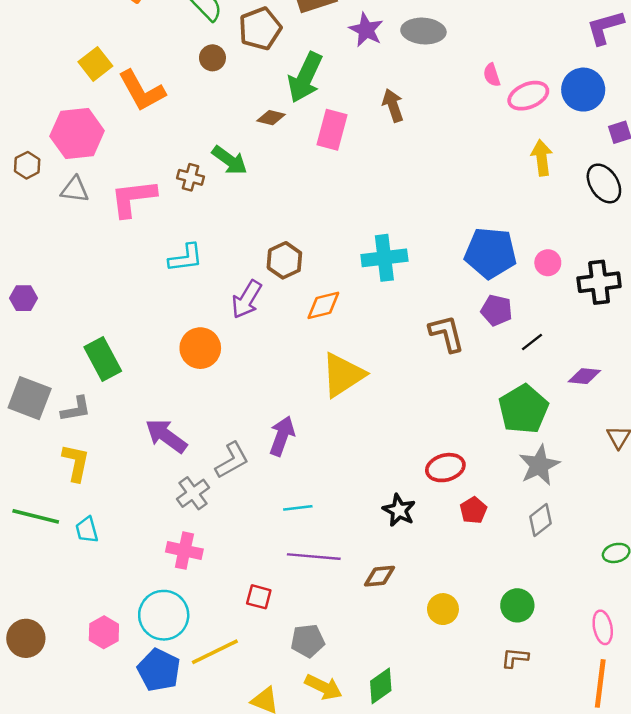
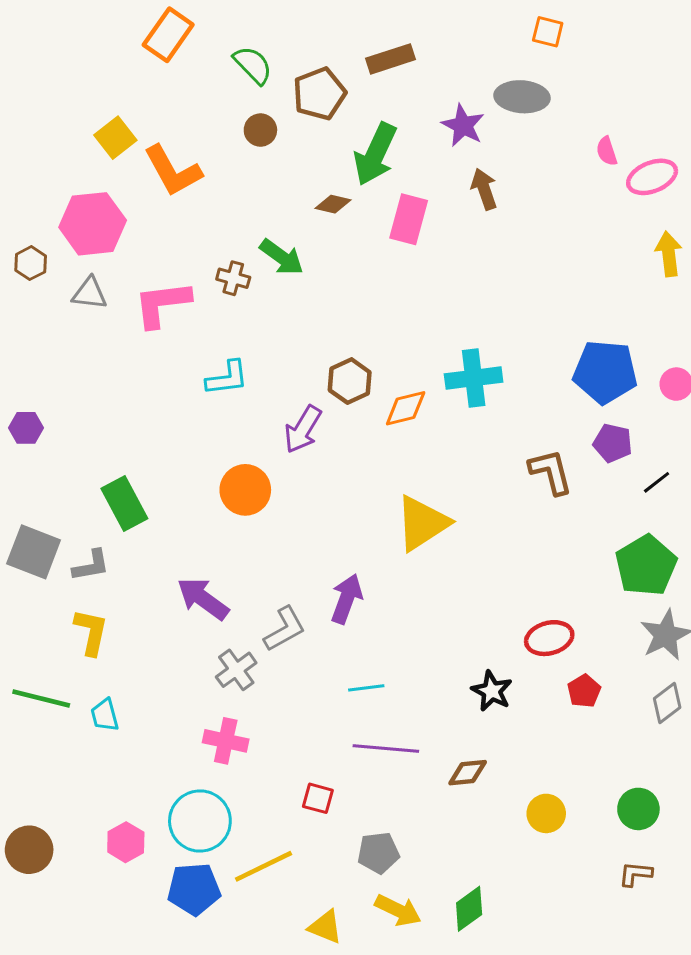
purple star: (366, 30) -> (463, 125), moved
orange diamond: (323, 305) -> (406, 408), moved
blue pentagon: (159, 670) -> (194, 889), turned -30

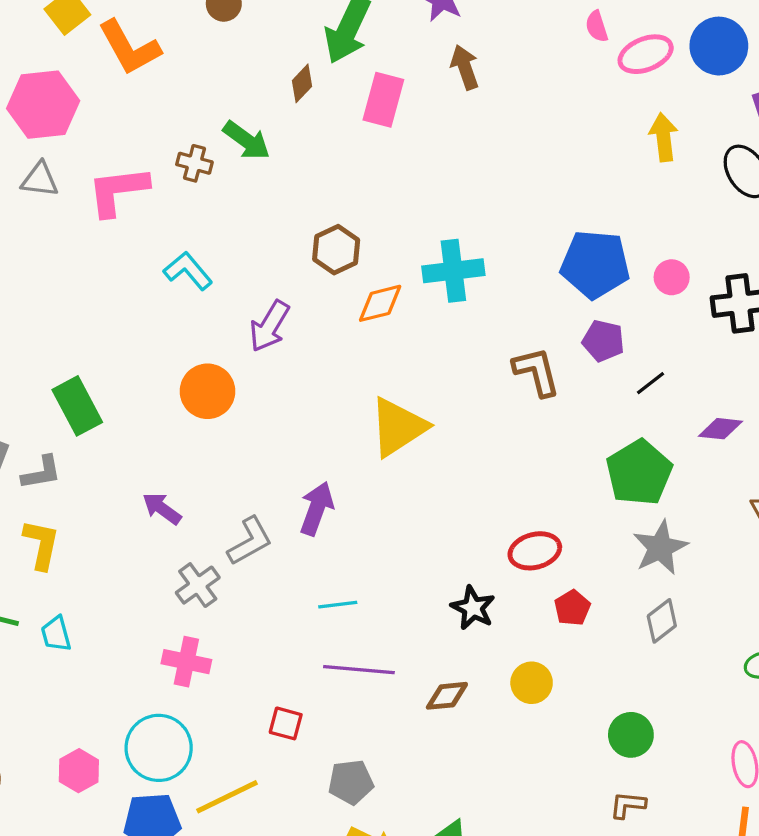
brown diamond: (333, 204) -> (302, 83), turned -60
cyan L-shape: (227, 378) -> (188, 271), turned -123
brown hexagon: (350, 381) -> (336, 250), moved
purple arrow: (203, 599) -> (162, 509), size x0.7
yellow circle: (546, 813) -> (532, 683), moved

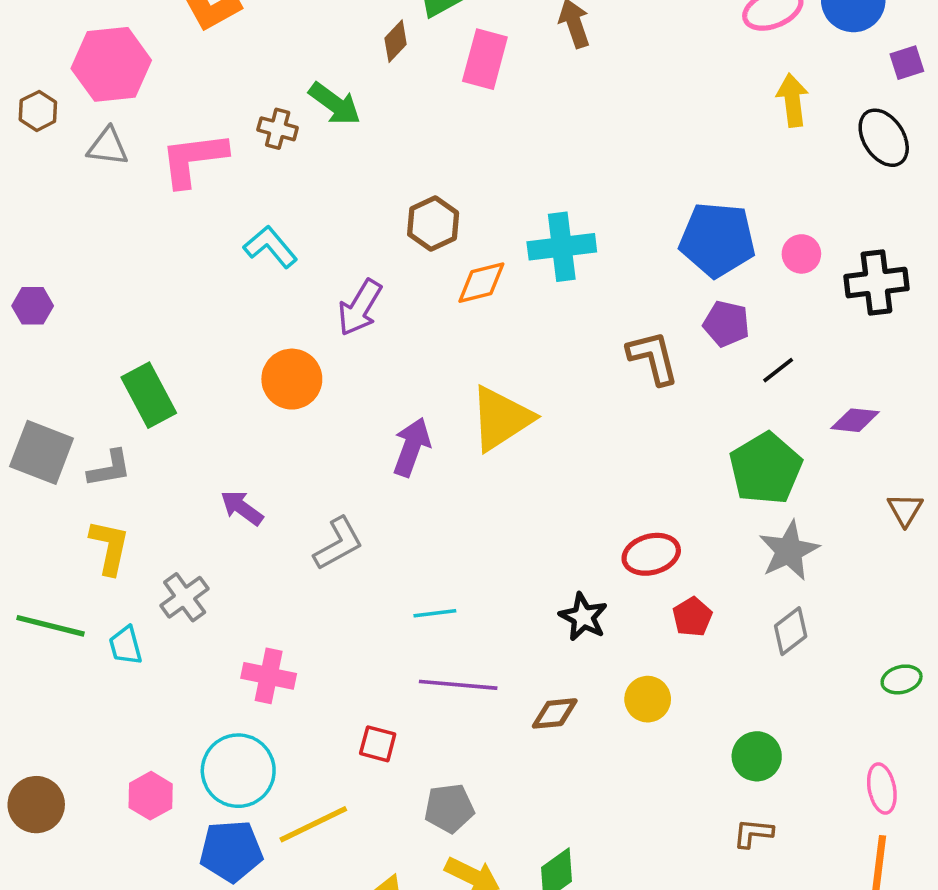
purple arrow: (317, 509) -> (412, 447), moved
gray cross: (198, 585) -> (185, 597), moved

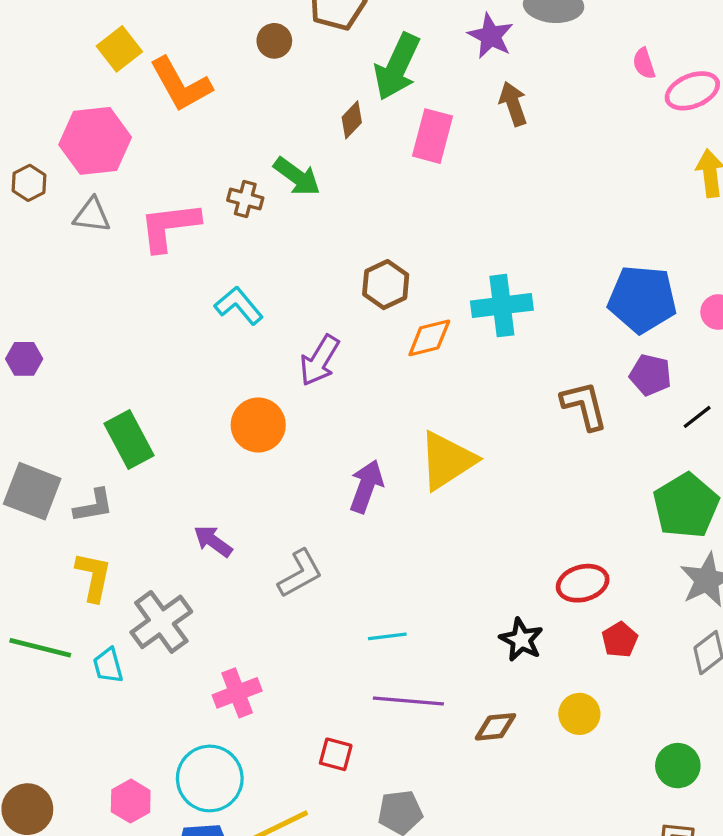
gray cross: (185, 597) -> (161, 622), size x1.4
pink cross: (269, 676) -> (237, 693), turned -33

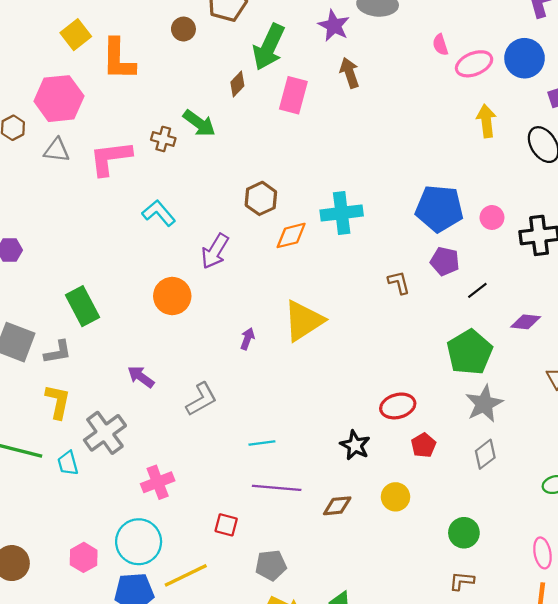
orange L-shape: (181, 84) -> (118, 59), turned 30
brown L-shape: (584, 406) -> (399, 283), size x0.7
purple arrow: (366, 486) -> (247, 339), size x0.6

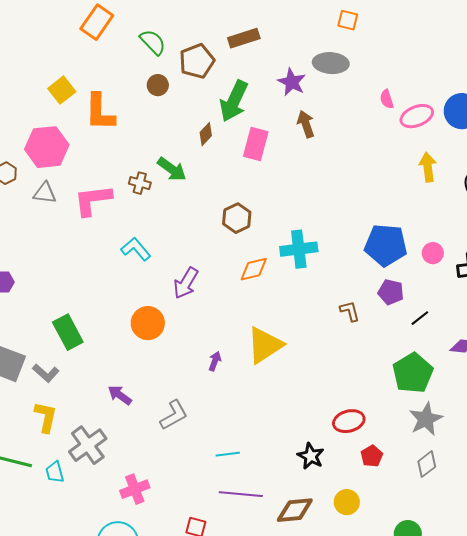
brown hexagon: (261, 198) -> (237, 218), moved
gray L-shape: (58, 352) -> (46, 373), turned 52
brown diamond: (337, 506) -> (295, 510), size x1.4

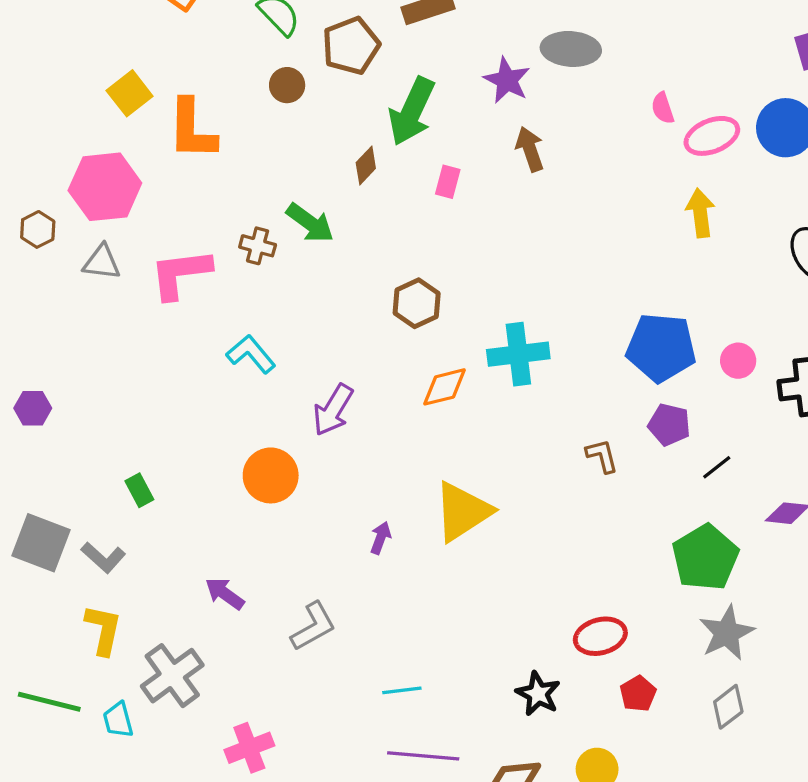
pink rectangle: (256, 144) -> (448, 182), size x0.6
yellow arrow: (428, 167) -> (700, 213), moved
green rectangle: (68, 332) -> (139, 490), size x0.6

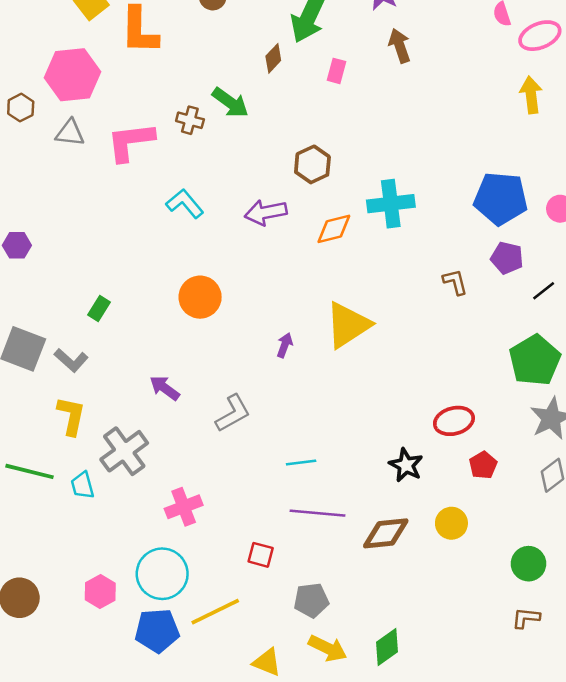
purple arrow: (333, 410) -> (266, 212), moved, turned 48
green rectangle: (139, 490) -> (99, 308), turned 60

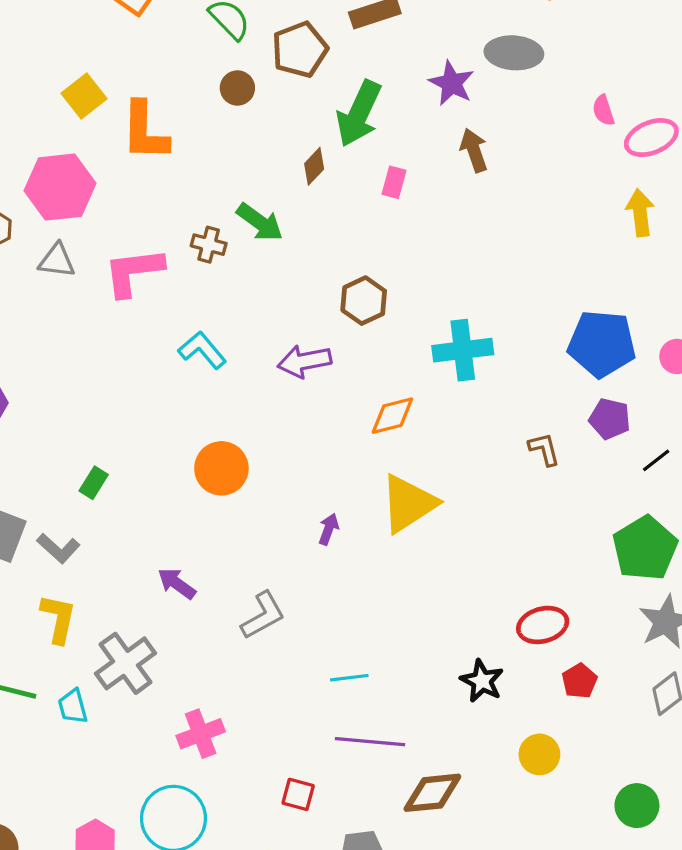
orange diamond: (334, 229) -> (392, 416), moved
brown diamond: (386, 533) -> (432, 793), moved

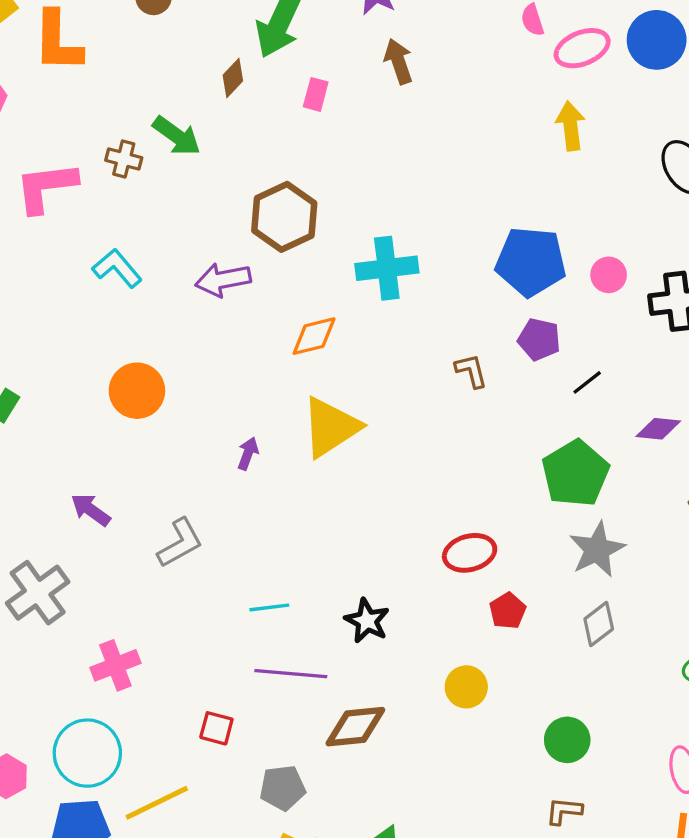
brown hexagon: (364, 301) -> (284, 217), size x1.4
black star: (482, 681) -> (367, 621), moved

